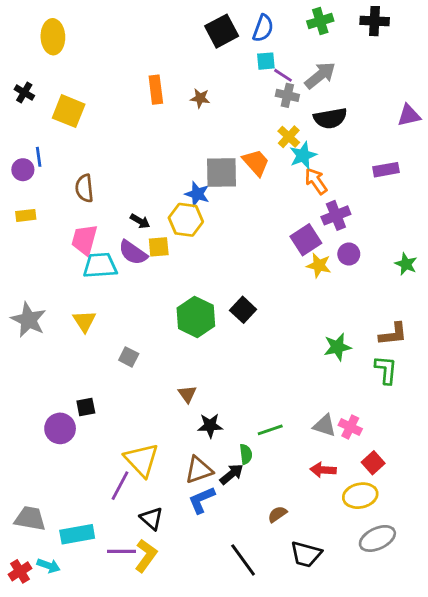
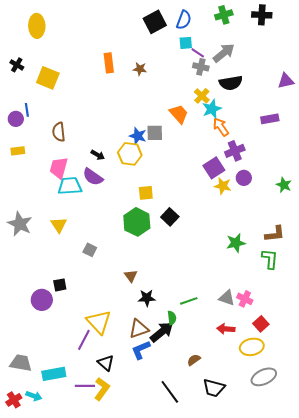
gray square: (222, 173) -> (155, 133), moved, size x0.7
yellow square: (159, 247) -> (146, 193), moved
black arrow: (232, 474) -> (162, 332), size x1.4

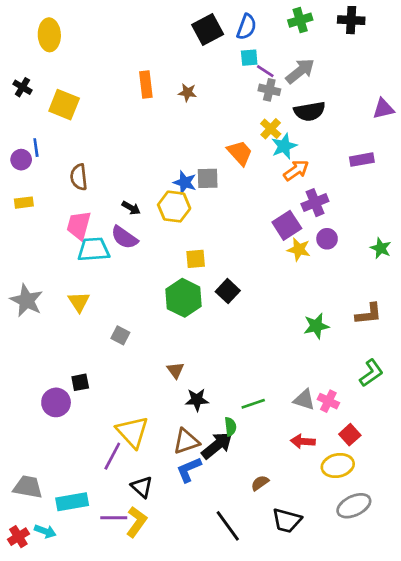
orange arrow: (221, 127) -> (296, 170), turned 90
green L-shape: (270, 259) -> (371, 373), moved, turned 50

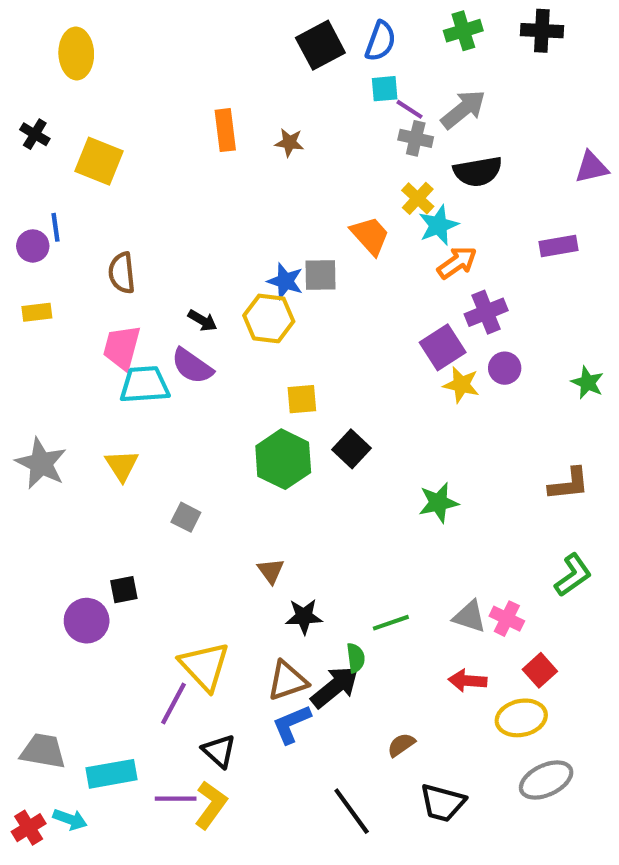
green star: (316, 326) -> (438, 503), moved

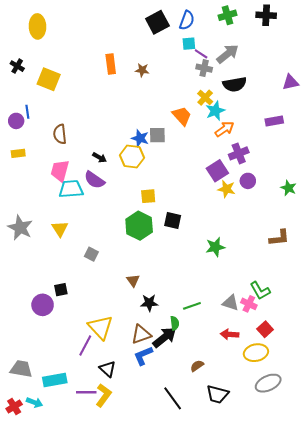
black square: (352, 449) -> (173, 221), turned -30
green L-shape: (573, 575) -> (260, 291), moved, turned 95

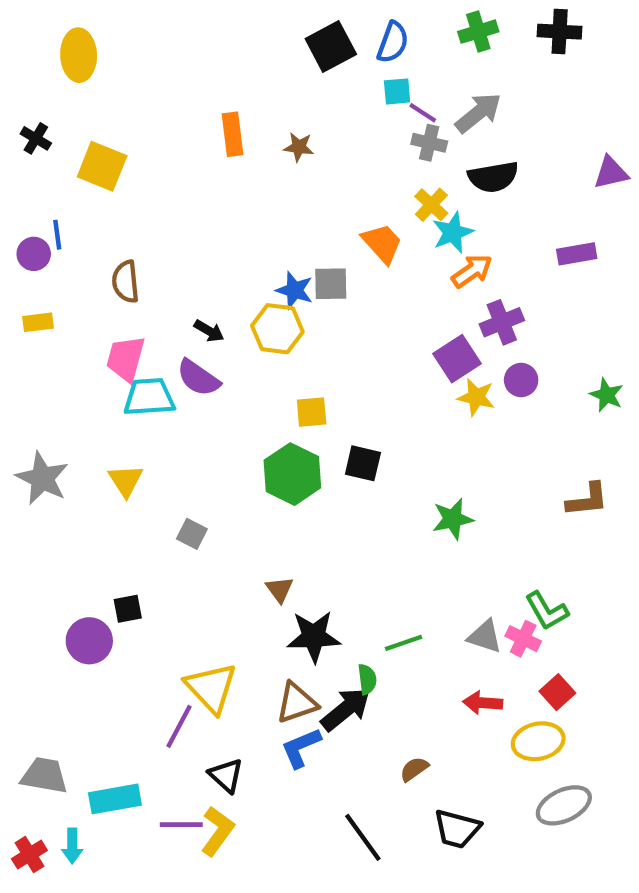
black star: (149, 303) -> (314, 637), size x1.4
cyan arrow: (34, 402) -> (72, 846), turned 70

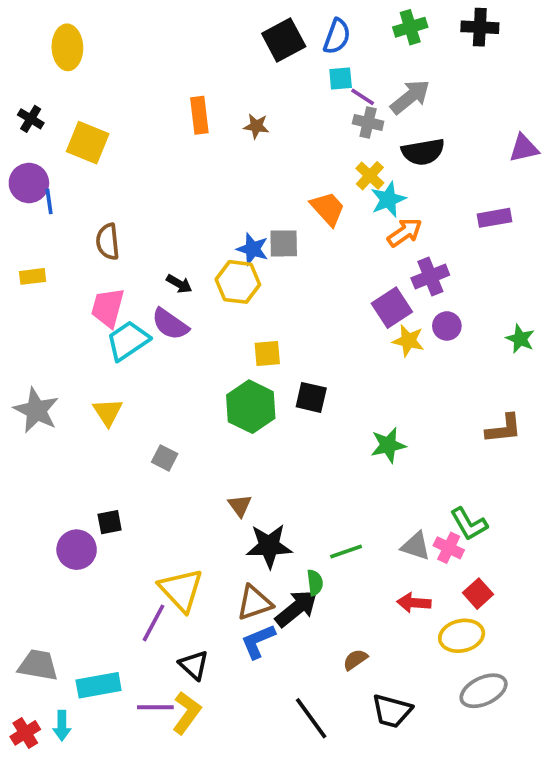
purple circle: (34, 254) -> (29, 183), moved, size x1.4
cyan trapezoid: (149, 397) -> (128, 341), turned -30

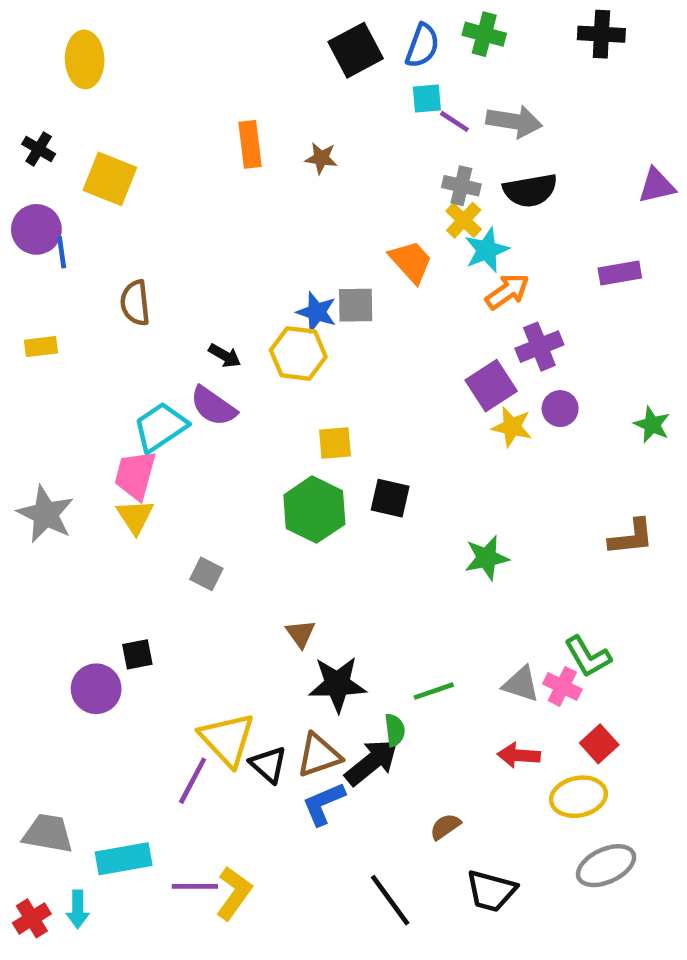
green cross: (410, 27) -> (484, 34), moved, turned 32
gray arrow: (410, 97) -> (514, 121), turned 48
gray cross: (368, 122) -> (461, 186), moved
pink trapezoid: (108, 308) -> (135, 475), moved
black triangle: (194, 665) -> (268, 765), moved

